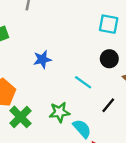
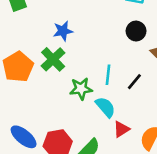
cyan line: (83, 82) -> (108, 75), moved, turned 60
green cross: (21, 117) -> (53, 59), moved

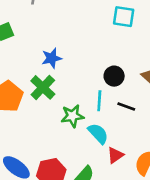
black circle: (136, 31) -> (114, 76), moved
black line: (134, 82) -> (126, 106), turned 72

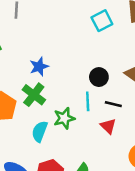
cyan square: (124, 17) -> (102, 21), turned -30
cyan semicircle: (98, 133) -> (40, 131), moved, turned -110
red triangle: (115, 155) -> (108, 126), moved, turned -35

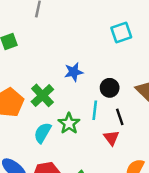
blue star: (39, 67) -> (74, 72), moved
black line: (113, 104) -> (120, 117), turned 49
green star: (64, 118) -> (69, 123), turned -30

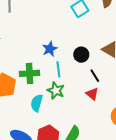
green cross: (42, 95) -> (30, 73), turned -36
cyan line: (95, 110) -> (58, 69), moved

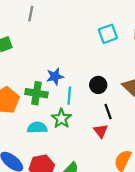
blue star: (50, 49) -> (55, 76), moved
cyan semicircle: (37, 103) -> (37, 128), turned 60

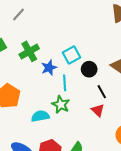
gray line: (31, 14) -> (18, 15), turned 40
cyan square: (108, 34) -> (71, 55), moved
green cross: (36, 93) -> (29, 51), moved, turned -30

